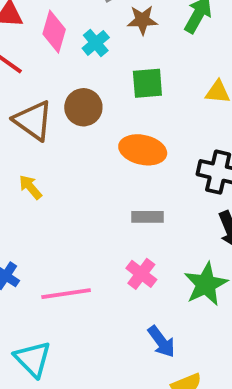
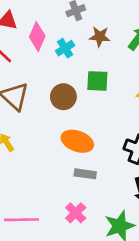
brown circle: (83, 107) -> (63, 97), moved
orange ellipse: (143, 150) -> (77, 141), moved

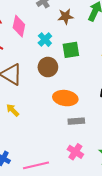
cyan cross: (65, 48) -> (45, 40), moved

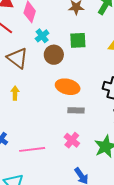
cyan cross: (45, 40) -> (42, 36), moved
yellow arrow: (13, 110) -> (15, 93), turned 40

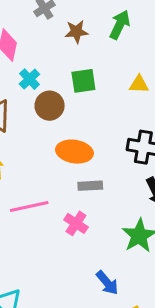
pink cross: (72, 140) -> (76, 223), moved
pink line: (32, 149) -> (29, 206), moved

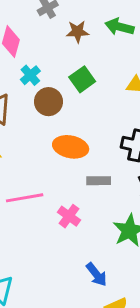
green arrow: (120, 25) -> (119, 27), turned -104
green square: (83, 81) -> (82, 79), turned -30
gray rectangle: (90, 186) -> (99, 181), moved

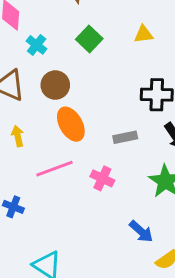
brown circle: (48, 102) -> (55, 85), moved
orange ellipse: (71, 147) -> (71, 124), moved, turned 60

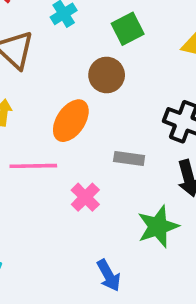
brown circle: (55, 85) -> (107, 75), moved
orange ellipse: (71, 124) -> (71, 121), turned 44

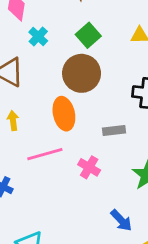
brown circle: (107, 75) -> (82, 73), size x1.4
orange ellipse: (71, 121) -> (64, 114), turned -32

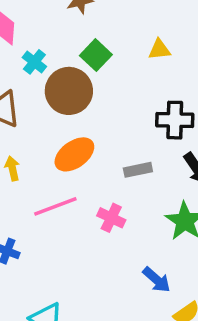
brown circle: (82, 73) -> (69, 91), moved
orange ellipse: (64, 114) -> (74, 154), turned 72

